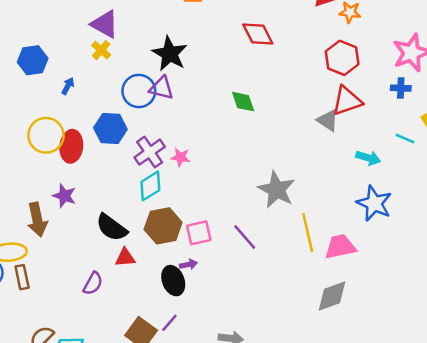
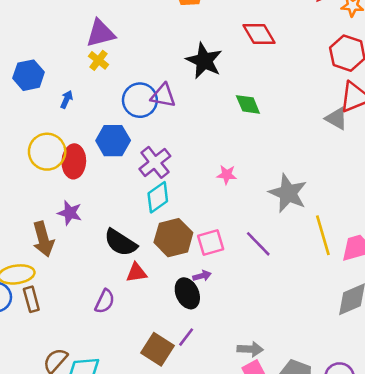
purple triangle: (105, 24) -> (101, 33), turned -40
black star: (170, 54) -> (204, 61), moved
pink star: (180, 157) -> (227, 175), moved

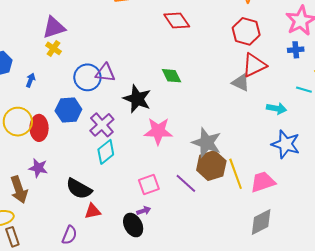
black star: (204, 61) -> (137, 99), moved
pink star: (227, 175) -> (158, 131), size x1.8
brown hexagon: (173, 238) -> (211, 166), moved

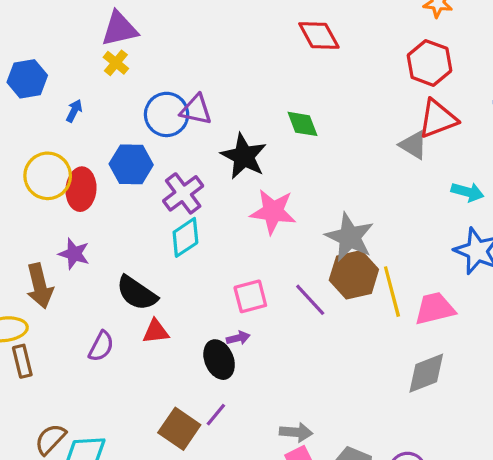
purple semicircle: (69, 235) -> (101, 346), moved

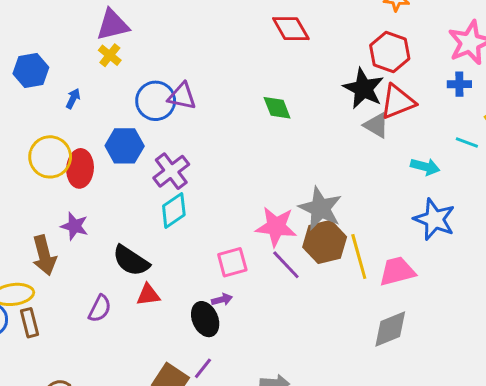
black star: (244, 156) -> (363, 89), moved
pink star: (273, 212) -> (276, 227), moved

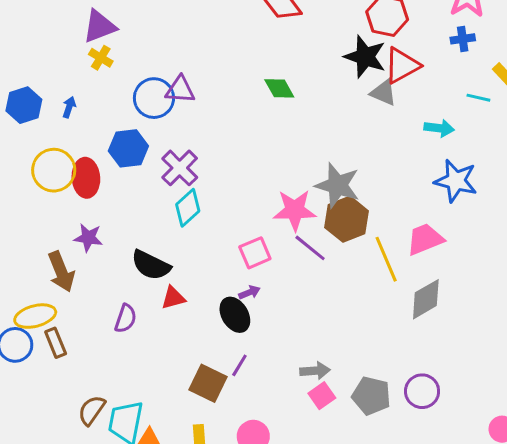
blue hexagon: (31, 71) -> (24, 105), moved
yellow line: (359, 256) -> (386, 259), moved

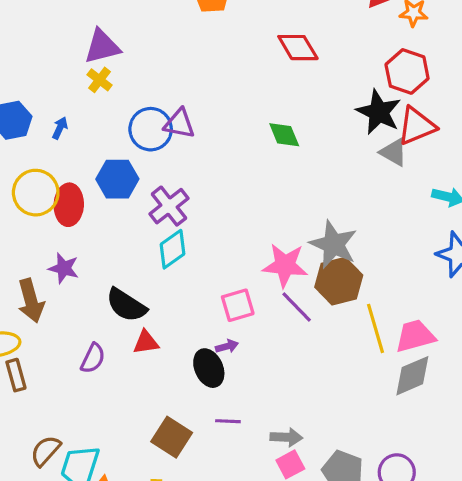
pink trapezoid: (425, 239) -> (415, 336), moved
purple line: (239, 365) -> (228, 421), moved, turned 55

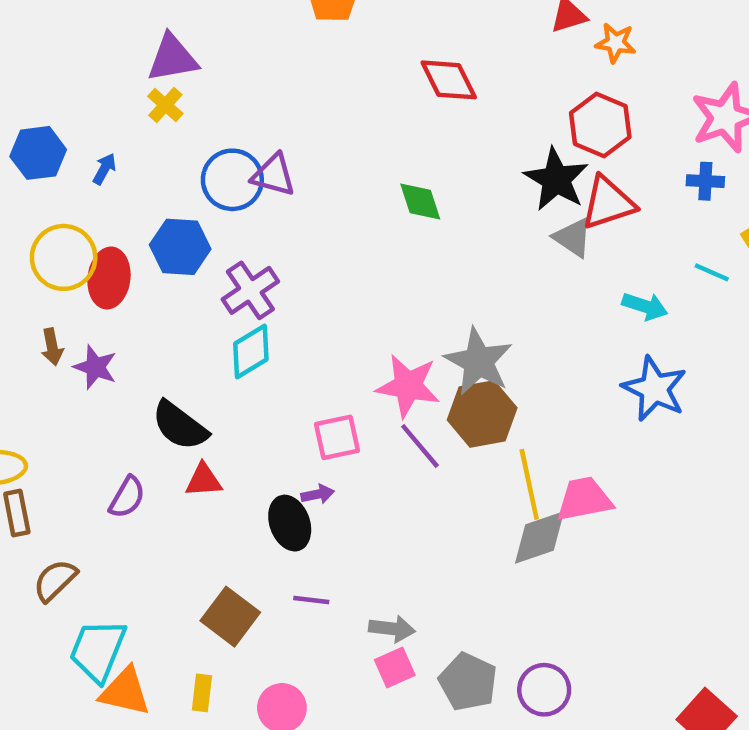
brown arrow: (31, 301) -> (52, 347), moved, size x0.6
gray diamond: (412, 376) -> (540, 538), moved
brown semicircle: (46, 451) -> (55, 580), moved

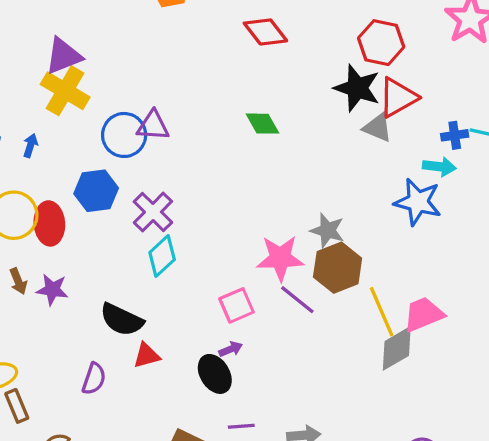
yellow cross: (165, 105) -> (65, 91), size x1.8
blue cross: (705, 181) -> (455, 135), moved
gray star: (478, 361) -> (327, 230), size x0.7
blue star: (655, 389) -> (418, 202), moved

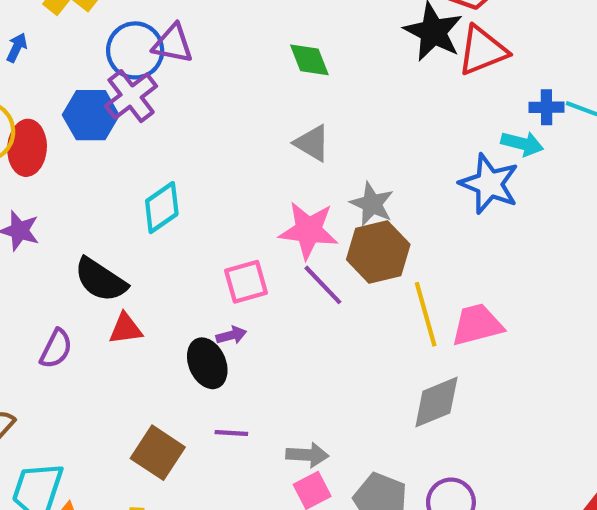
gray triangle: (378, 128) -> (312, 143), moved
purple cross: (153, 212) -> (131, 96), moved
gray diamond: (397, 348) -> (436, 402), moved

